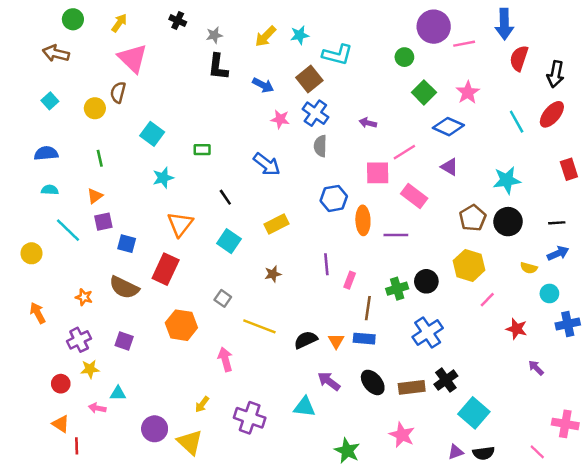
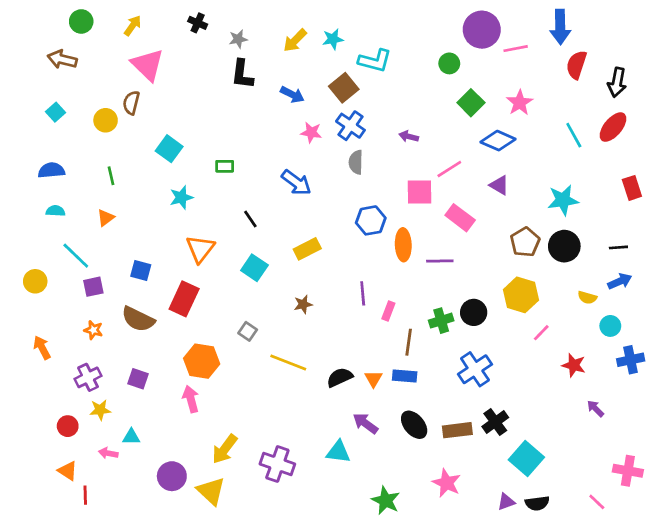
purple square: (103, 222) -> (93, 287), moved
pink arrow: (225, 359) -> (191, 399), moved
yellow arrow: (202, 404) -> (225, 449), size x1.6

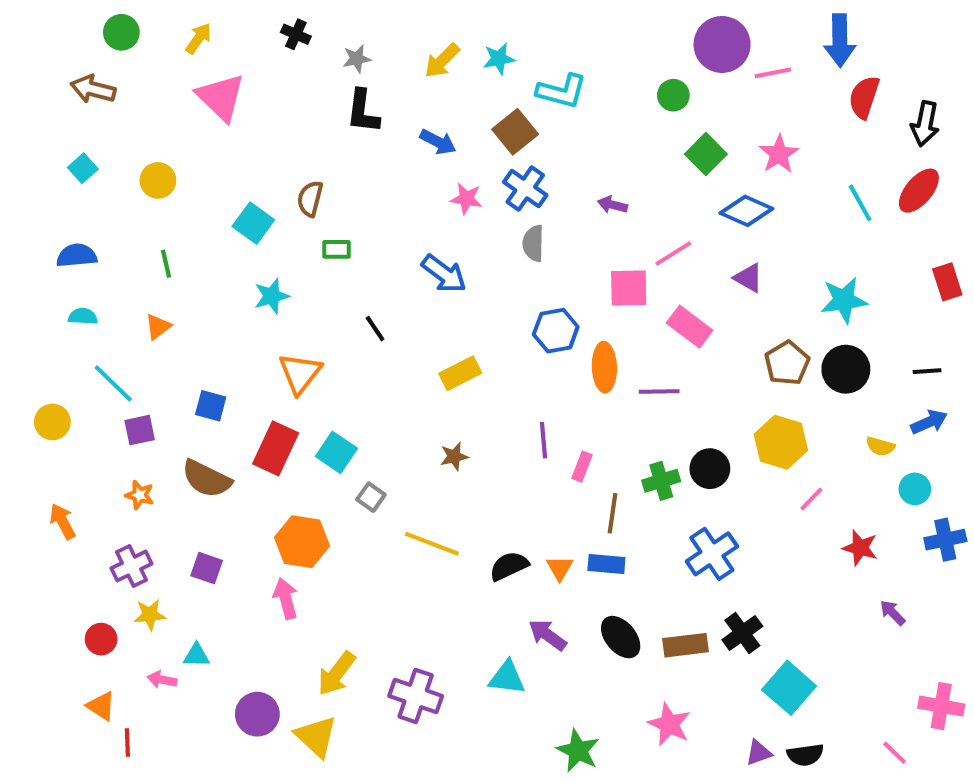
brown semicircle: (131, 103) -> (310, 199), moved
cyan square: (254, 268) -> (336, 452), moved

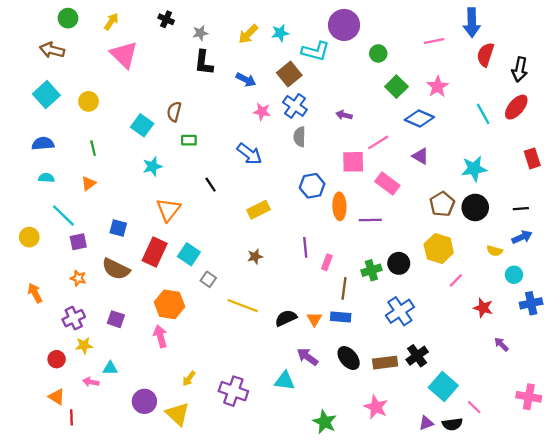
purple circle: (722, 44) -> (344, 25), moved
cyan square: (83, 168) -> (46, 95), size x1.6
yellow arrow: (336, 674) -> (189, 379), size x0.6
pink line: (895, 753) -> (474, 407), moved

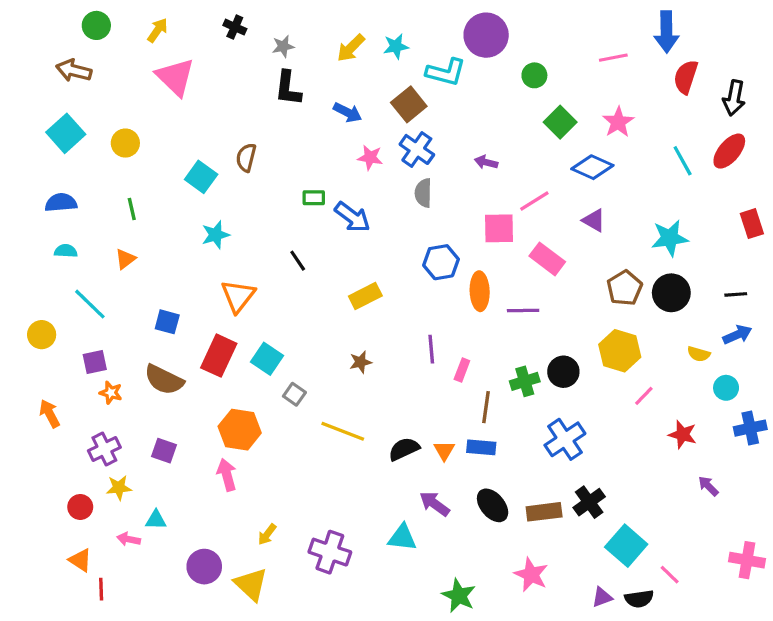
green rectangle: (189, 140) -> (314, 198), moved
purple square: (78, 242) -> (95, 362), moved

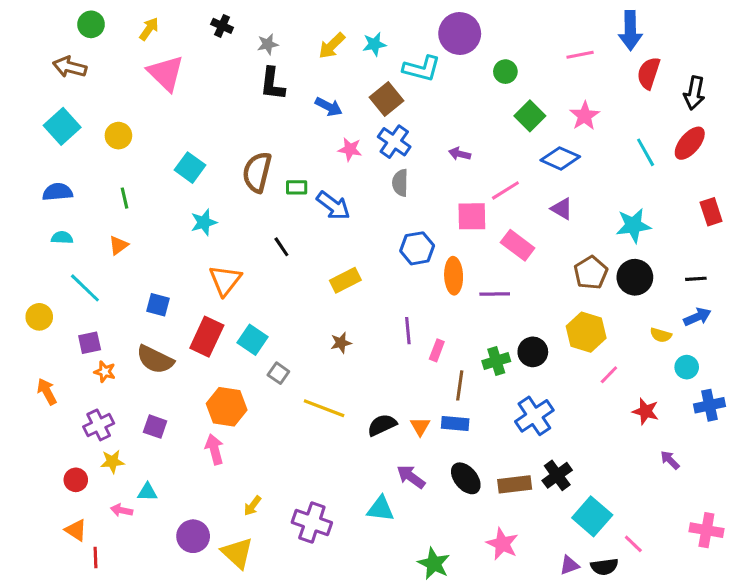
brown semicircle: (246, 158) -> (257, 172), moved, size x1.5

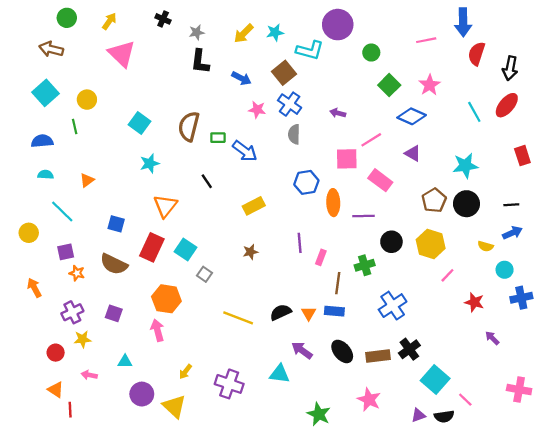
green line: (125, 198) -> (75, 126), moved
black circle: (533, 352) -> (391, 242), moved
yellow line: (324, 408) -> (238, 318), moved
cyan triangle: (147, 492) -> (125, 362), moved

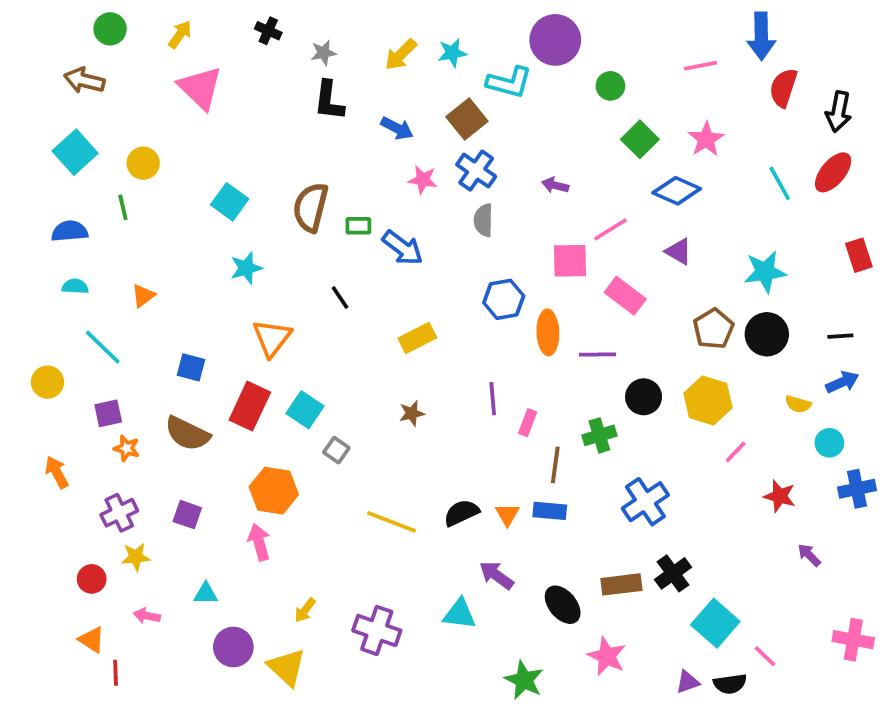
black ellipse: (342, 351) -> (563, 605), moved

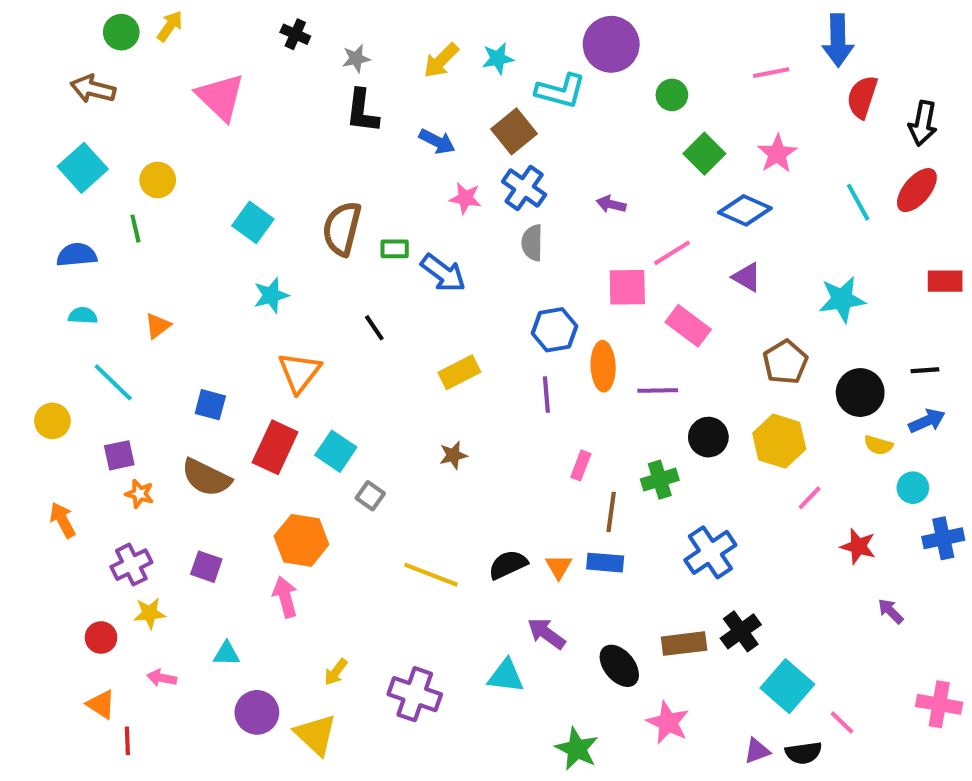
yellow arrow: (180, 34) -> (170, 26), moved
red rectangle: (859, 255) -> (945, 281), turned -72
black circle: (767, 334) -> (860, 393), moved
purple line: (493, 399) -> (546, 395), moved

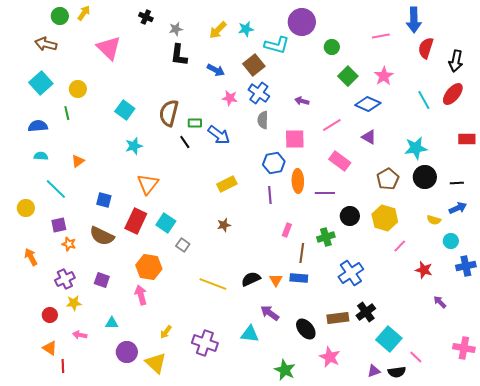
pink square: (627, 287) -> (295, 139), moved
black line: (374, 328) -> (185, 142), moved
black circle: (860, 393) -> (425, 177), moved

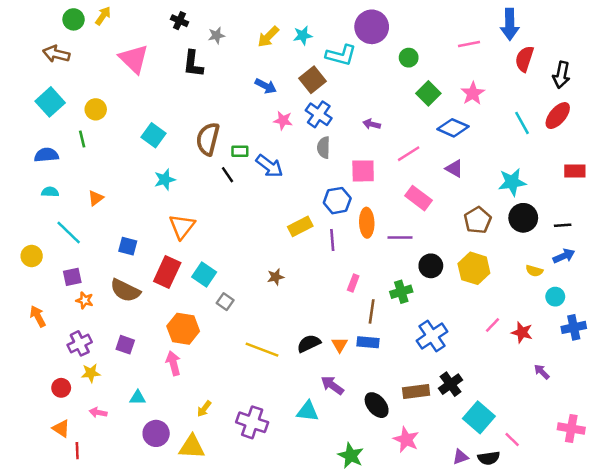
black L-shape: (179, 55) -> (193, 64), moved
yellow rectangle: (227, 184) -> (300, 226), moved
pink line: (400, 246) -> (492, 325), moved
yellow triangle: (156, 363) -> (192, 447), turned -40

